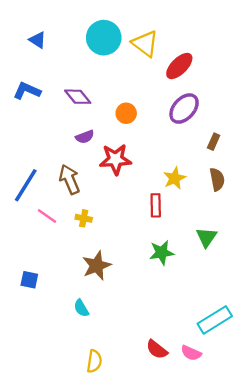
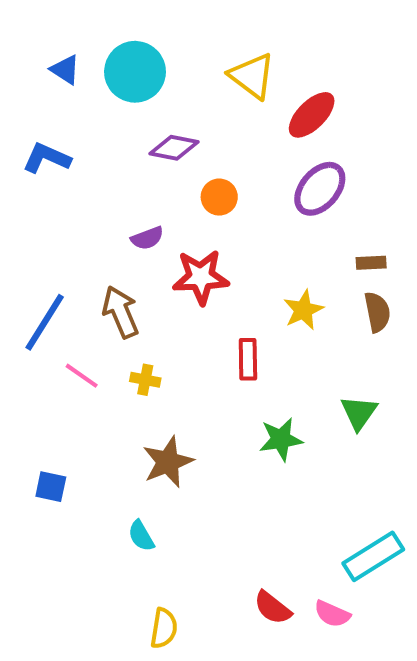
cyan circle: (104, 38) -> (135, 72), moved
purple diamond: (78, 97) -> (174, 148), moved, turned -40
brown rectangle: (214, 142) -> (371, 263), moved, turned 63
red rectangle: (156, 205) -> (248, 359), moved

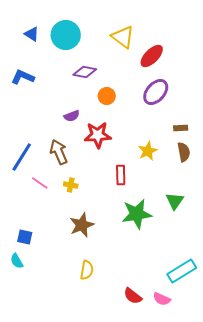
green star: (281, 439) -> (137, 214), size x1.4
cyan semicircle: (141, 536) -> (17, 261), moved
yellow semicircle: (164, 628) -> (87, 270), moved

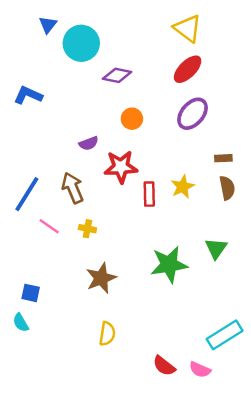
blue triangle: (32, 34) -> (48, 25), moved, turned 35
yellow triangle: (123, 37) -> (188, 28), moved
purple diamond: (85, 72) -> (117, 75), moved
red rectangle: (121, 175) -> (149, 194), moved

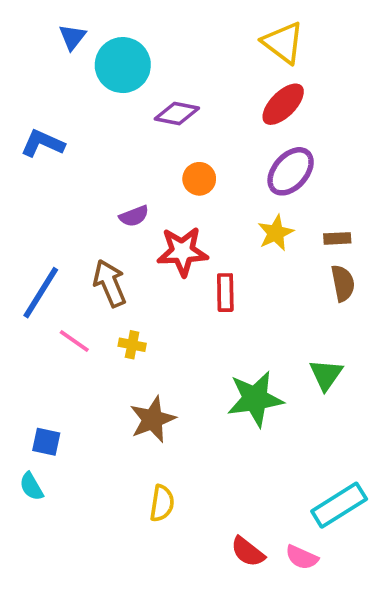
yellow star: (183, 187) -> (276, 233), moved

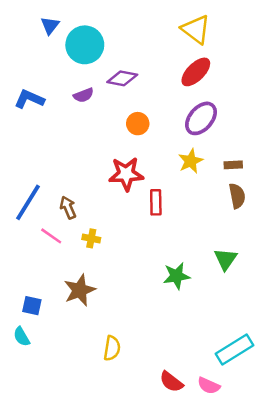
purple semicircle: (134, 216) -> (84, 95), moved
brown arrow: (110, 283) -> (68, 208), moved, size x0.7
green star: (255, 399) -> (176, 276), size x0.7
brown star: (153, 419) -> (80, 290), moved

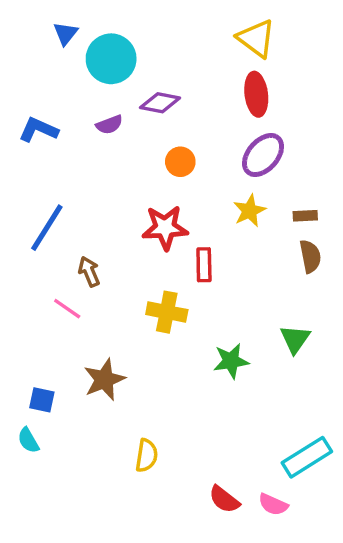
red ellipse: (196, 72) -> (256, 94), turned -52
blue line: (28, 202) -> (47, 228), moved
yellow cross: (91, 238) -> (167, 312), moved, size x1.6

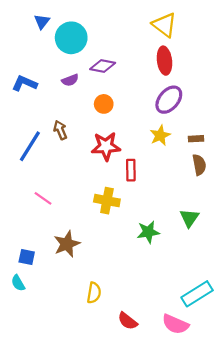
orange circle: (180, 162) -> (104, 104), moved
brown arrow: (89, 272) -> (60, 130), moved
red semicircle: (224, 499) -> (128, 321), moved
pink semicircle: (273, 504) -> (175, 324), size x1.4

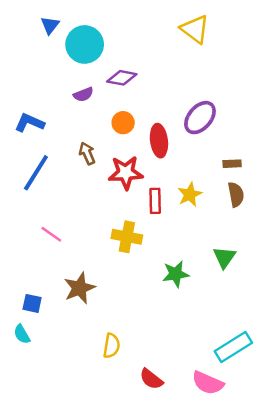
red ellipse: (164, 61) -> (159, 141), moved
blue L-shape: (25, 83) -> (29, 123), moved
brown arrow: (60, 130) -> (87, 153), moved
yellow star: (160, 135) -> (190, 194), moved

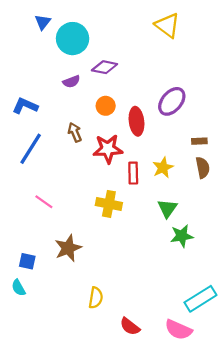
green triangle: (224, 257) -> (167, 208), moved
green star: (176, 274) -> (182, 236), moved

